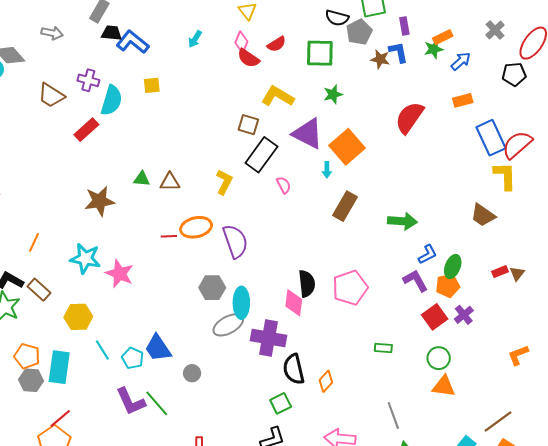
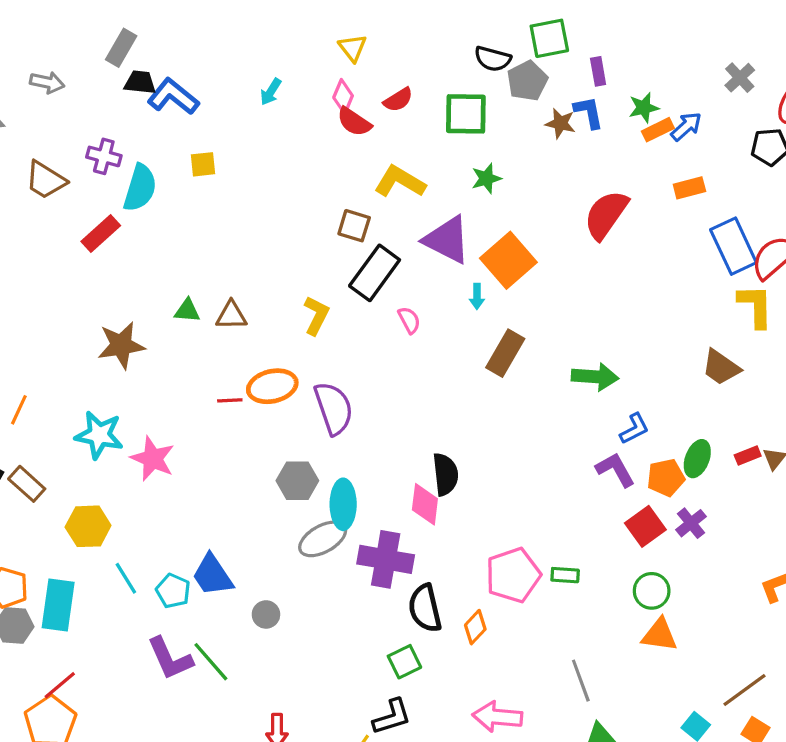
orange rectangle: (443, 37) -> (658, 130), moved
green ellipse: (453, 267) -> (697, 459), moved
pink pentagon: (350, 288) -> (513, 575), moved

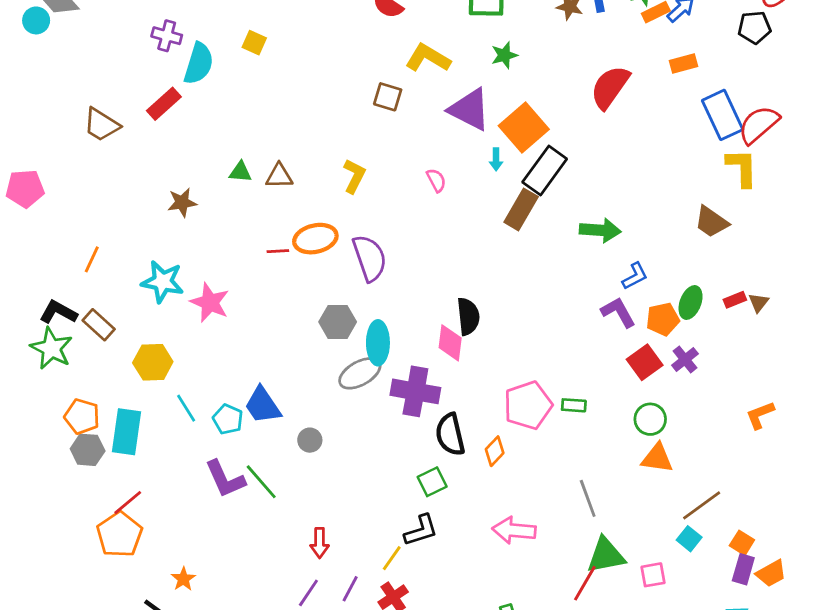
yellow square: (203, 164) -> (254, 43), turned 30
brown trapezoid: (46, 180) -> (101, 125), moved
black rectangle: (375, 273) -> (545, 171), moved
brown star: (121, 345) -> (182, 202), size x0.7
brown line: (744, 690) -> (702, 505), moved

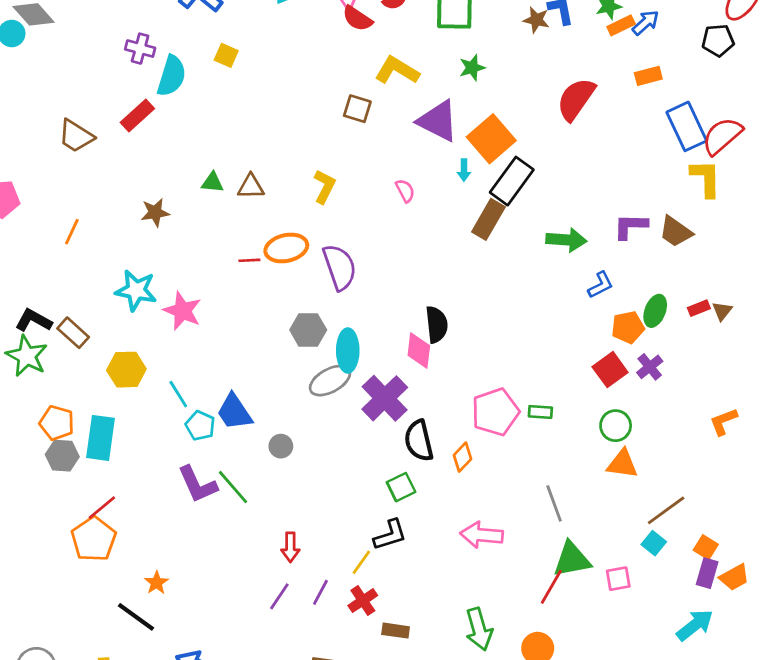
orange line: (92, 259) -> (72, 232), moved
purple L-shape: (618, 312) -> (631, 226), moved, turned -60
purple cross: (415, 391) -> (385, 398), turned 36
cyan line: (186, 408) -> (178, 394), moved

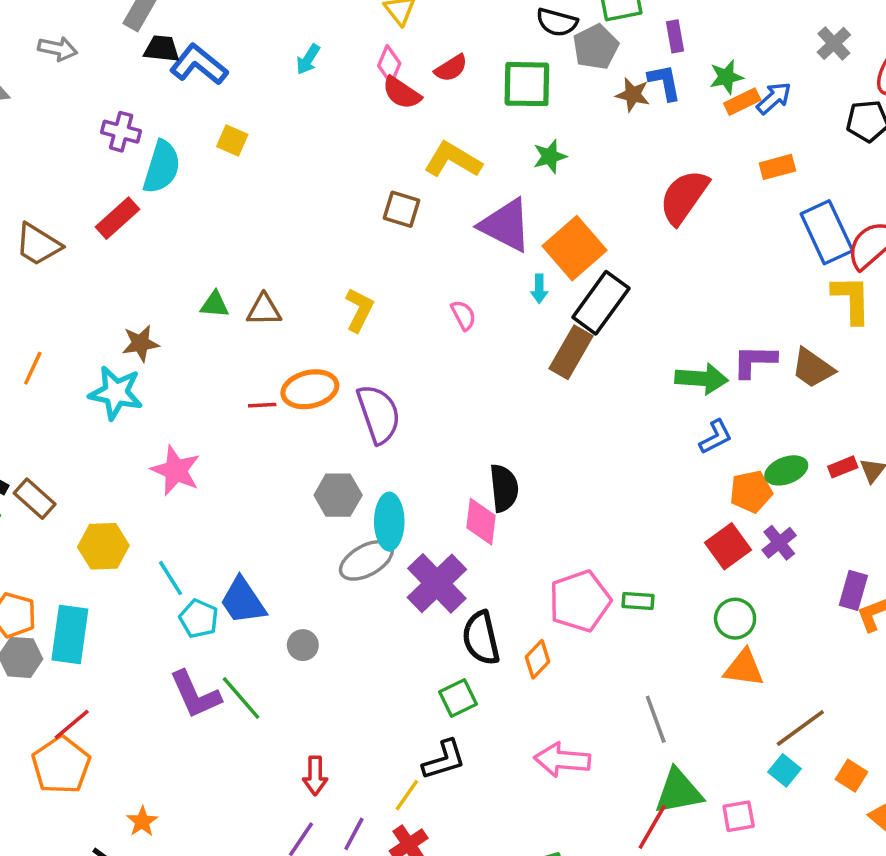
green arrow: (566, 240) -> (702, 379), moved
cyan star: (136, 290) -> (116, 393), moved
green ellipse: (655, 311) -> (786, 470), turned 48
purple rectangle: (707, 573) -> (853, 590), moved

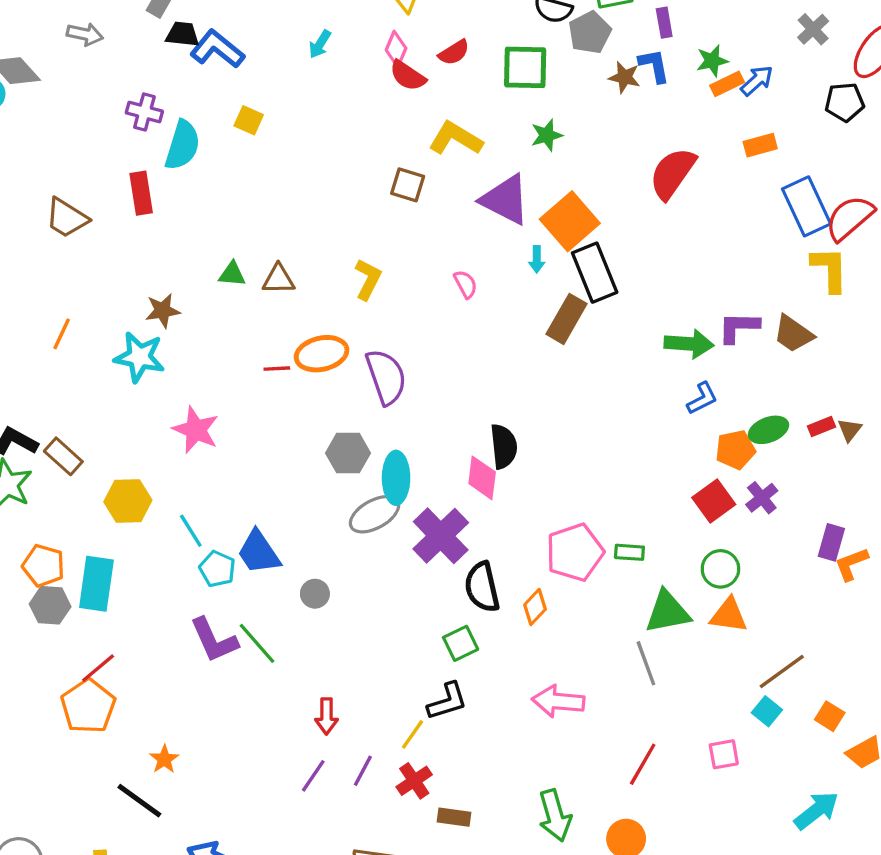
red rectangle: (118, 218) -> (141, 193), turned -57
black rectangle: (601, 303) -> (595, 273), turned -58
green triangle: (679, 792) -> (667, 612), moved

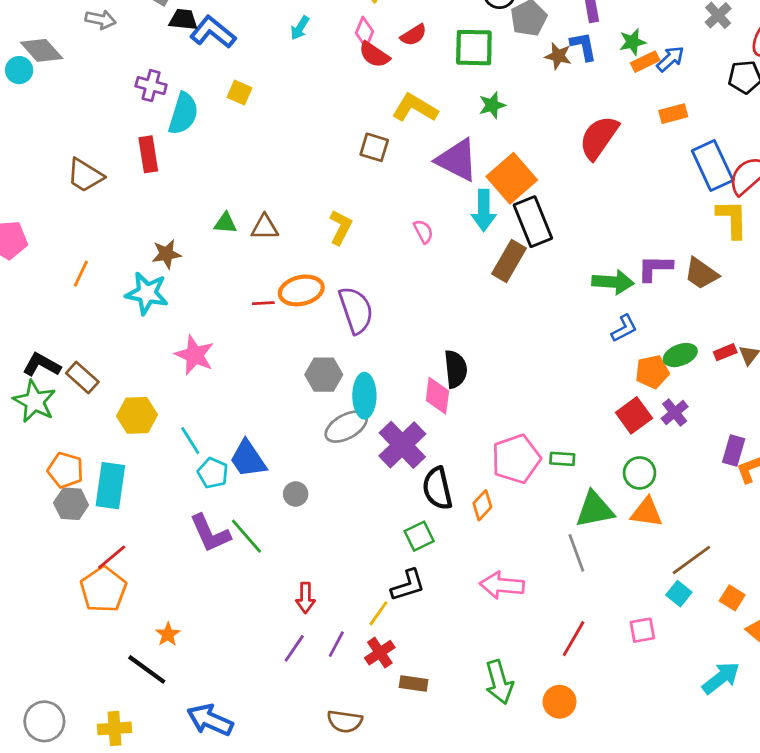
cyan arrow: (537, 259) -> (484, 210), size x1.8

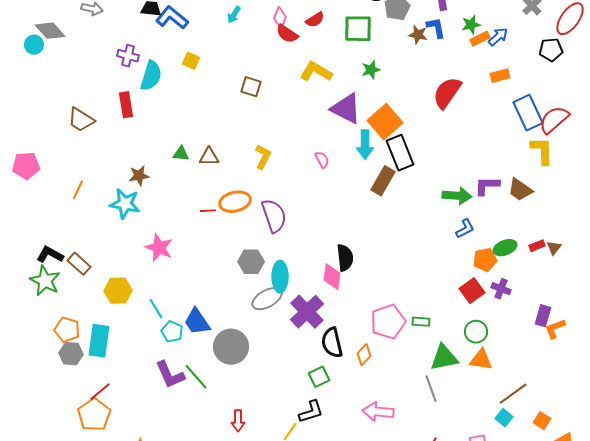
brown square: (374, 147) -> (251, 87), moved
purple cross: (675, 413) -> (501, 289), turned -30
gray circle: (296, 494) -> (231, 347), size x2.0

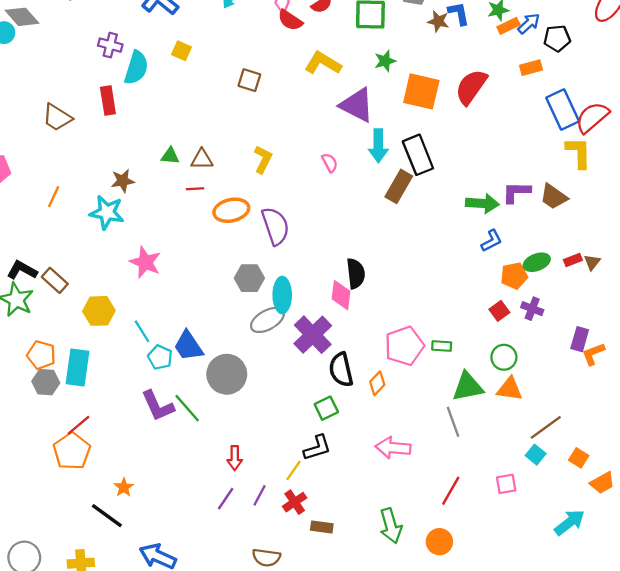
black pentagon: (551, 50) -> (557, 38), moved
orange square: (385, 122) -> (421, 91), moved, turned -36
red line: (208, 211) -> (195, 189), moved
red square: (472, 291) -> (499, 311), size x0.7

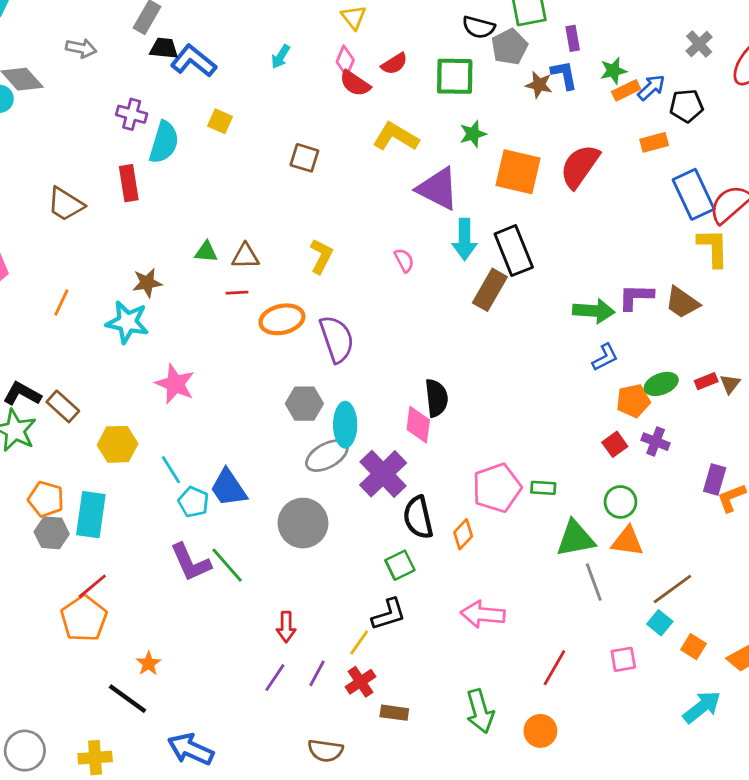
gray circle: (227, 374) -> (303, 523), moved
gray line: (453, 422) -> (594, 582), moved
orange square: (579, 458) -> (693, 647), moved

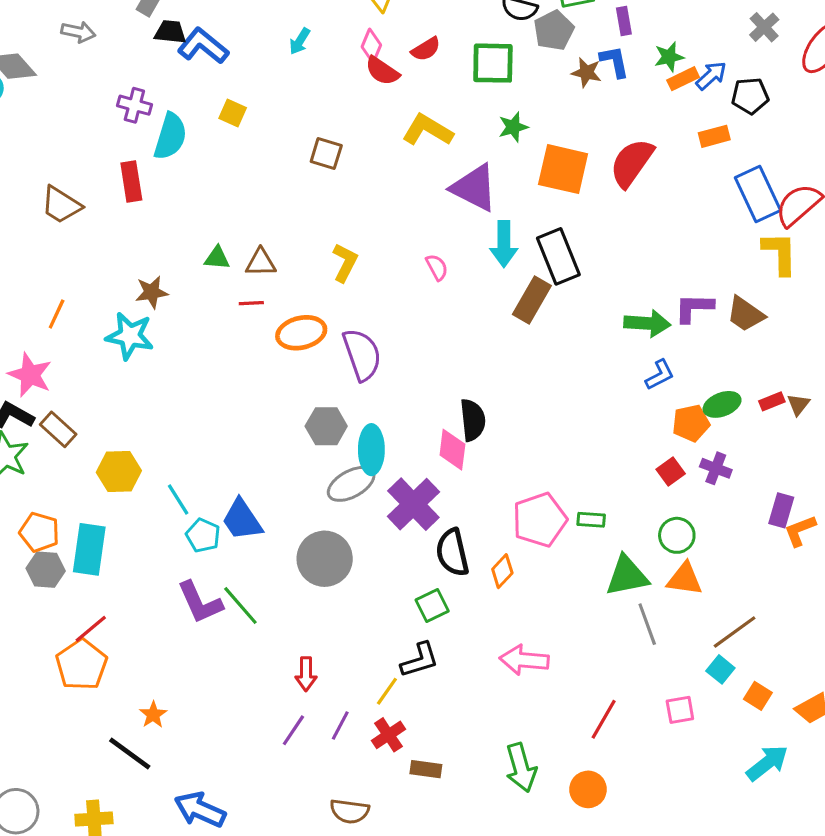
pink star: (175, 384) -> (30, 375), moved

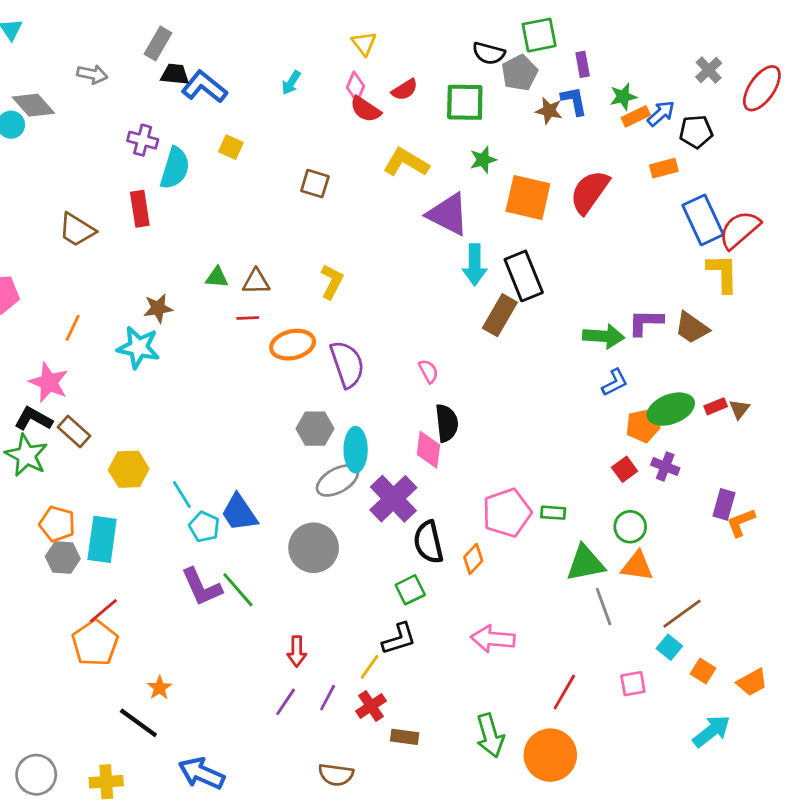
pink semicircle: (437, 267) -> (428, 371), moved
green ellipse: (722, 404) -> (671, 409), size x1.4
orange circle: (588, 789) -> (550, 755), size x1.6

